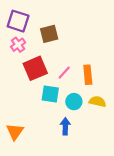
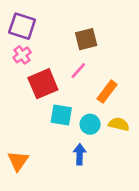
brown square: (49, 34) -> (86, 39), moved
pink line: (64, 73) -> (78, 71), moved
orange rectangle: (88, 75) -> (107, 92), turned 42

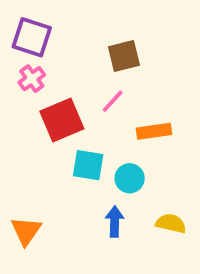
orange rectangle: (107, 92) -> (154, 131), turned 45
yellow semicircle: (119, 124) -> (171, 223), moved

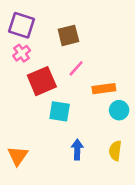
brown square: (124, 56) -> (68, 35), moved
cyan circle: (130, 178) -> (119, 110), moved
yellow semicircle: (171, 223) -> (115, 151), turned -96

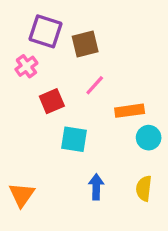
purple square: (22, 25) -> (45, 31), moved
red square: (42, 81) -> (52, 101), size x0.7

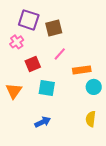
blue arrow: (96, 187) -> (43, 122), moved, turned 63
orange triangle: (22, 195) -> (14, 91), moved

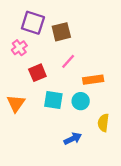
cyan circle: (94, 87) -> (81, 101), moved
yellow semicircle: (91, 119) -> (103, 123), moved
blue arrow: (43, 122) -> (73, 139), moved

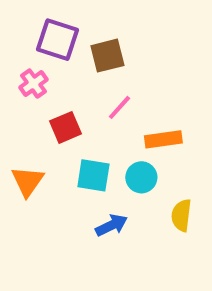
blue arrow: (73, 139) -> (111, 225), moved

